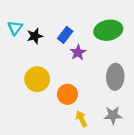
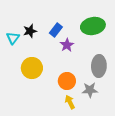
cyan triangle: (15, 28) -> (13, 38), moved
orange circle: (67, 94) -> (67, 81), moved
gray star: (113, 115) -> (90, 90), moved

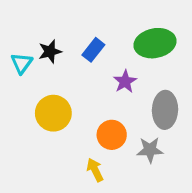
purple star: (67, 45) -> (125, 81), moved
yellow arrow: (70, 102) -> (95, 170), moved

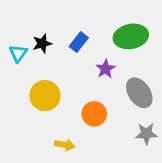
gray ellipse: (165, 110) -> (139, 93), turned -36
gray star: (150, 150) -> (146, 134), moved
yellow arrow: (95, 170) -> (65, 145), moved, turned 126

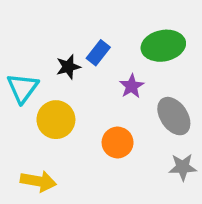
black star: (42, 43) -> (68, 67), moved
cyan triangle: (18, 53) -> (23, 88), moved, size x1.4
yellow arrow: (65, 145) -> (38, 181), moved, size x1.4

